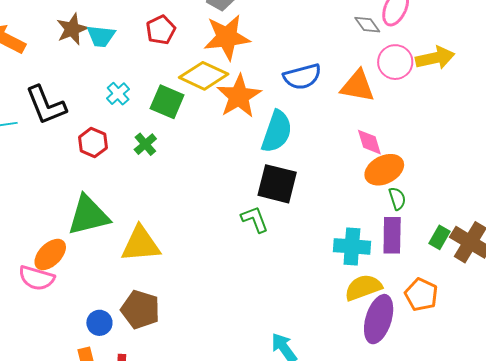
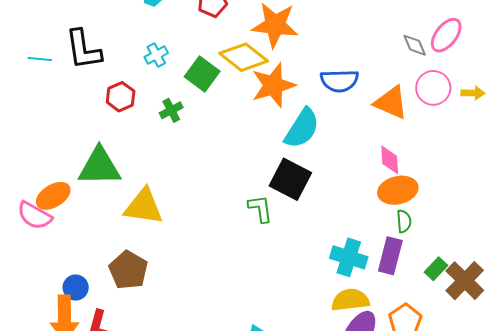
yellow arrow: (435, 58) -> (473, 93), size x0.6
blue circle: (99, 323) -> (76, 287), moved

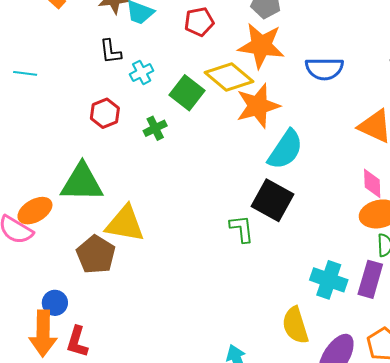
black L-shape: (83, 50) -> (110, 51), moved, size x0.6
blue semicircle: (339, 81) -> (324, 69), moved
brown pentagon: (128, 270) -> (96, 255), moved
yellow semicircle: (350, 300) -> (295, 325), moved, turned -102

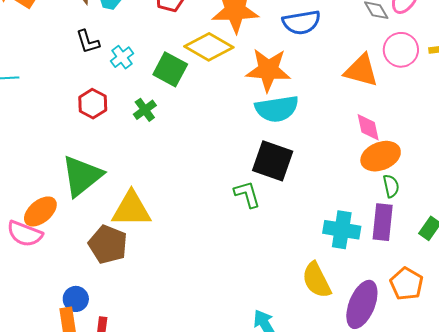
orange star: (258, 106) -> (268, 70), moved, turned 30
cyan semicircle: (285, 150) -> (277, 109), turned 57
green triangle: (82, 183) -> (82, 176), turned -30

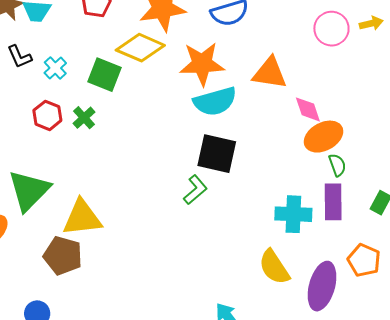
orange triangle: (361, 70) -> (270, 73), moved
red hexagon: (93, 104) -> (47, 115), moved
green L-shape: (247, 194) -> (195, 190), turned 72

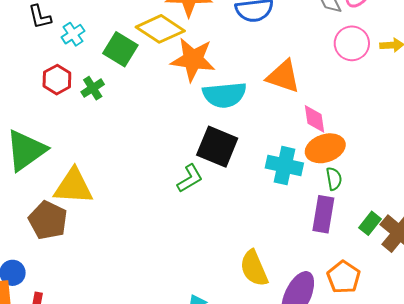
orange star: (202, 64) -> (193, 59), moved
cyan cross: (293, 214) -> (284, 166), moved

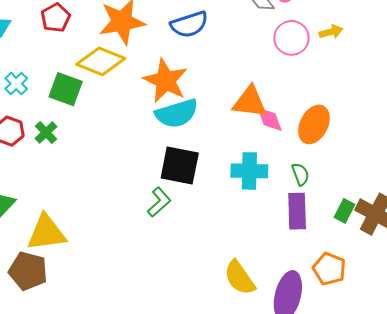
orange star: (193, 59) -> (166, 81), moved, turned 30
orange triangle: (283, 76) -> (250, 102), moved
orange ellipse: (325, 148) -> (314, 124), moved, turned -33

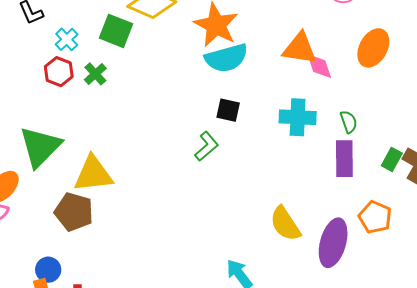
cyan cross: (16, 84) -> (67, 39), moved
orange ellipse: (314, 124) -> (373, 48), moved
black square: (180, 166) -> (228, 110), size x0.6

